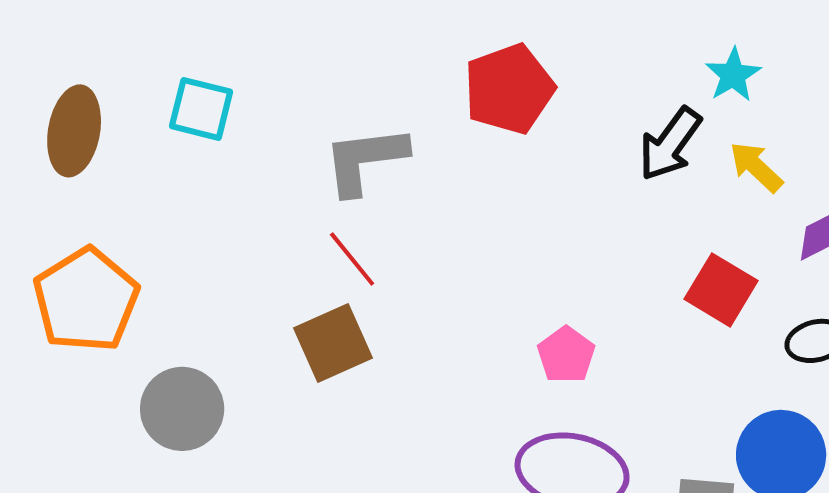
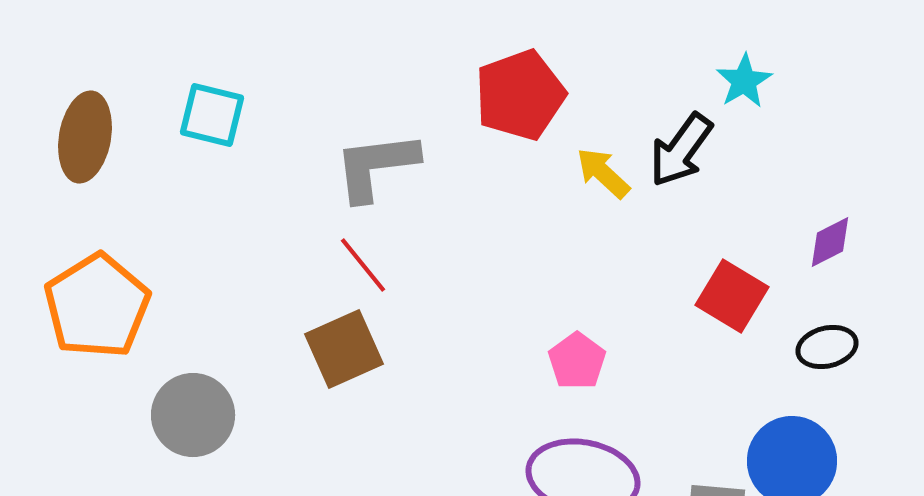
yellow arrow: (756, 167) -> (603, 173), moved

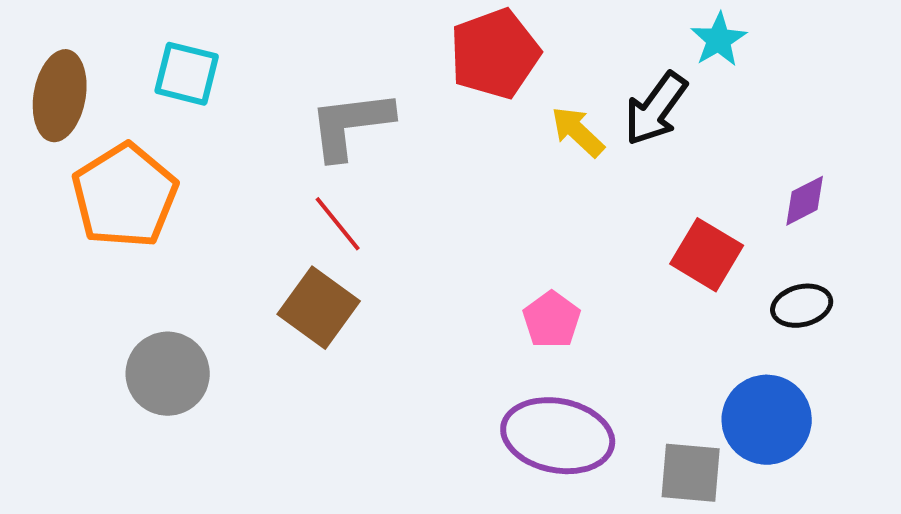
orange pentagon: (97, 306) -> (125, 196), moved
brown square: (344, 349) -> (319, 308), turned -30

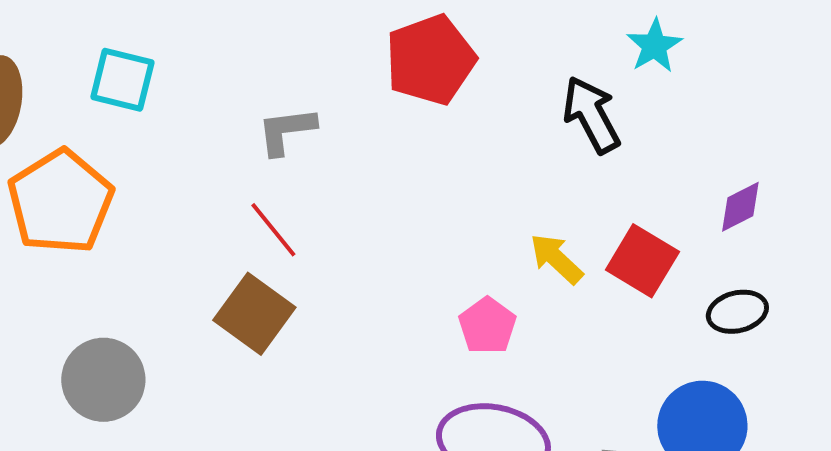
black arrow: (656, 109) -> (591, 115), turned 116
gray L-shape: (351, 125) -> (286, 131), size x0.7
yellow arrow: (578, 132) -> (556, 259), moved

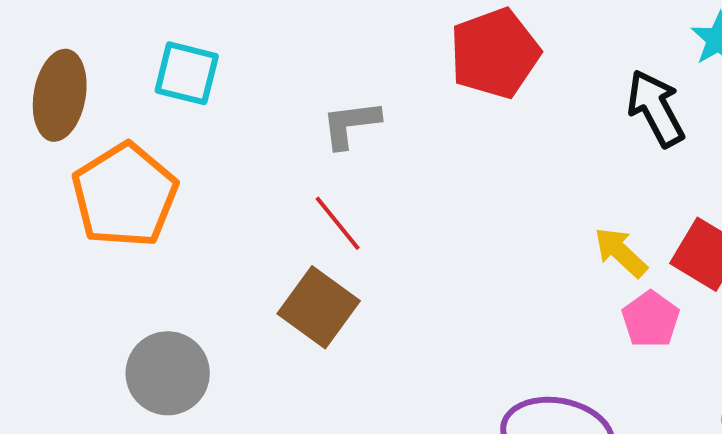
pink pentagon: (487, 326) -> (651, 319), moved

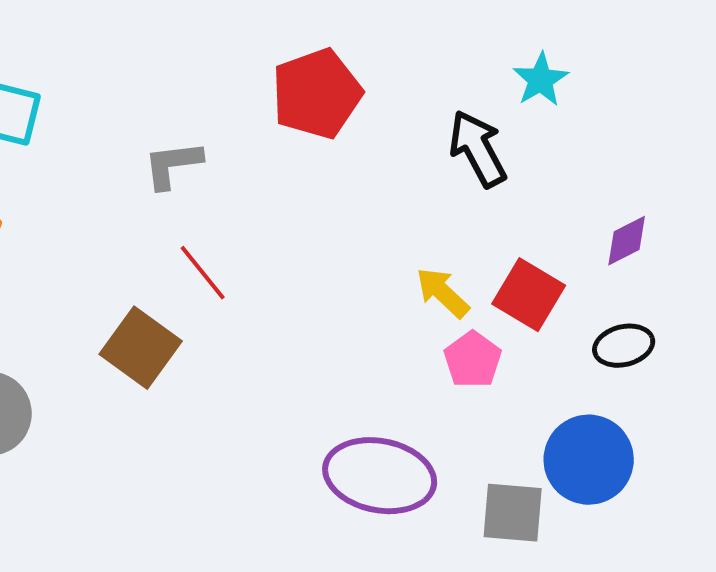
red line: (338, 223) -> (203, 273), moved

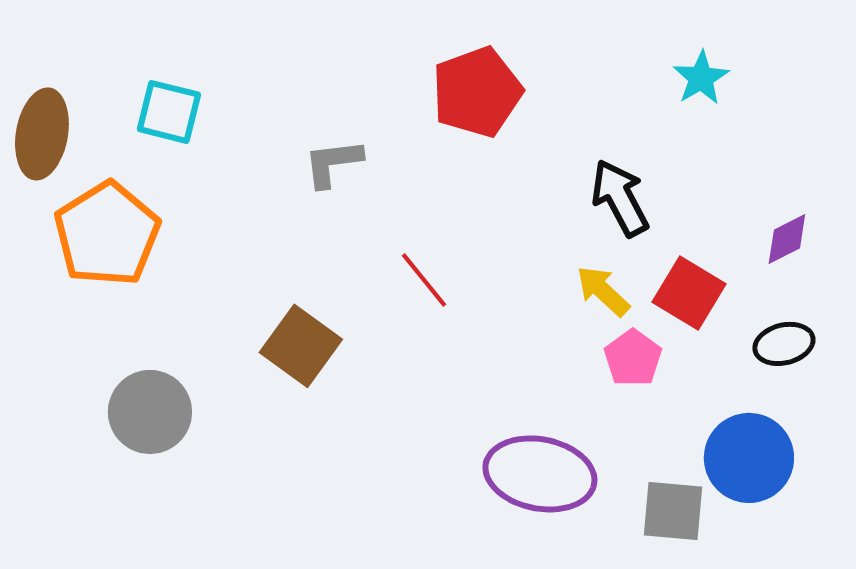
black arrow: (478, 149) -> (620, 198), moved
red line: (203, 273) -> (424, 280), moved

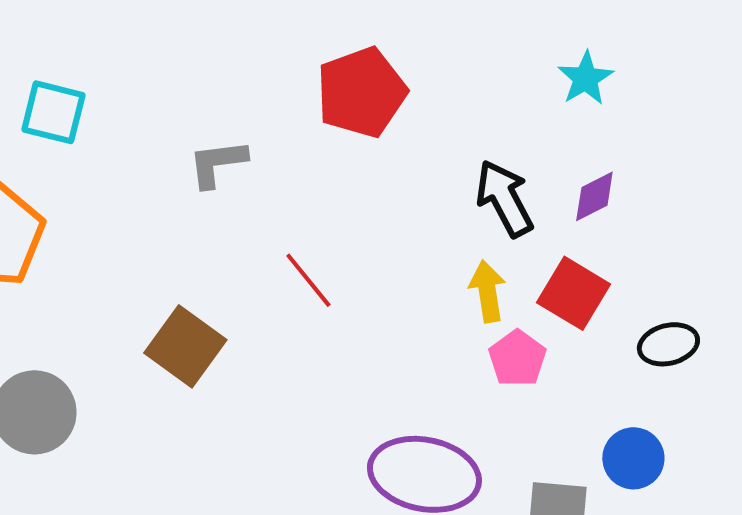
purple diamond: (787, 239) -> (594, 196), moved
yellow arrow: (603, 291) -> (487, 291), turned 38
blue circle: (749, 458) -> (633, 458), size x0.7

